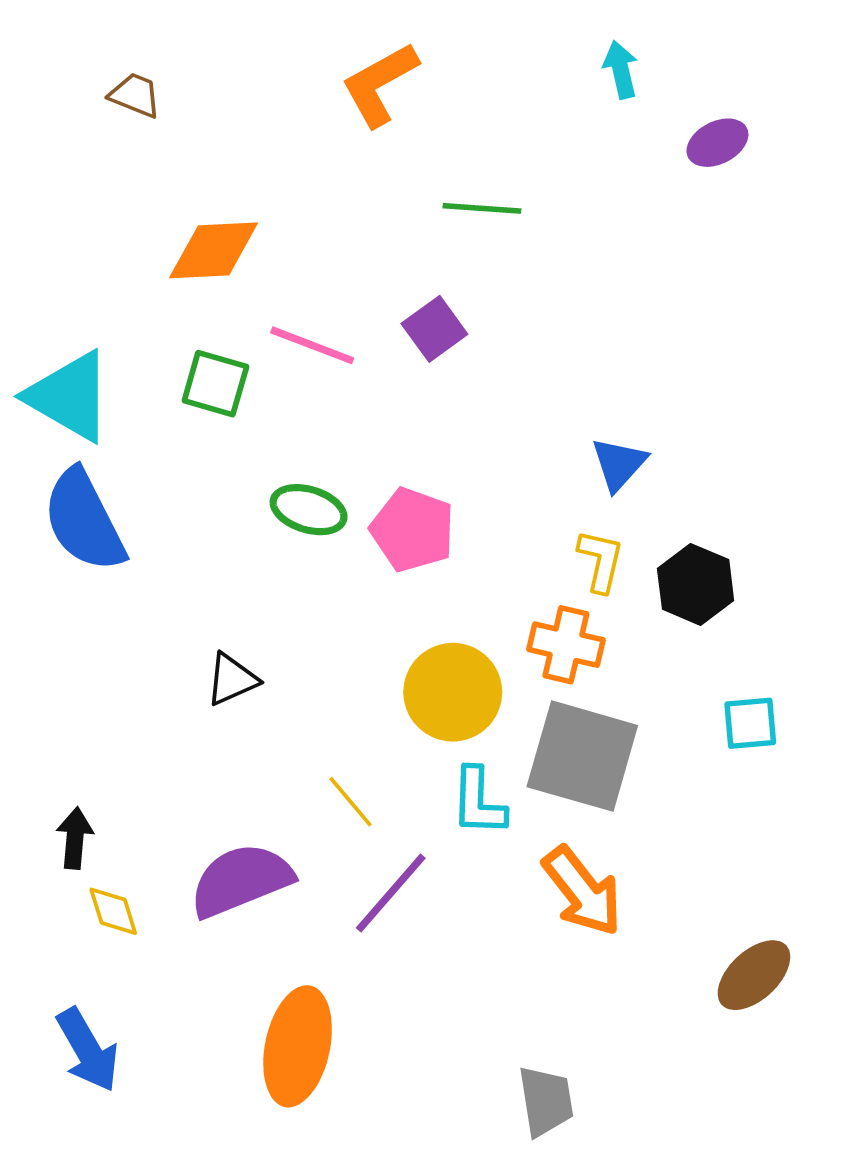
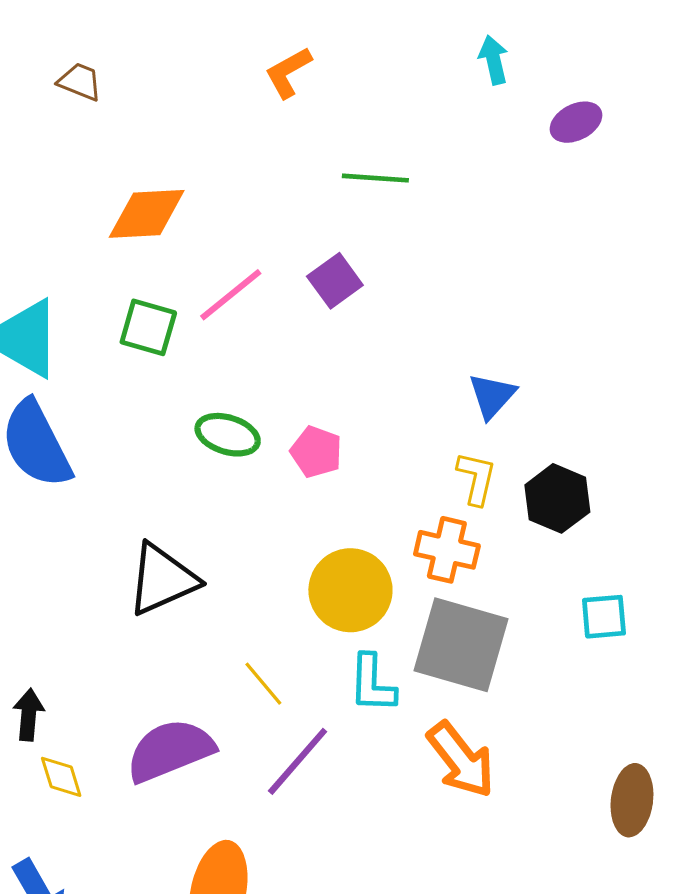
orange L-shape: (380, 84) -> (288, 72), size x0.7
pink line: (312, 345) -> (231, 295), turned -60
pink pentagon: (413, 530) -> (316, 452), size x0.7
black triangle: (232, 679) -> (162, 579), size x1.6
brown ellipse: (754, 975) -> (632, 800), moved, turned -40

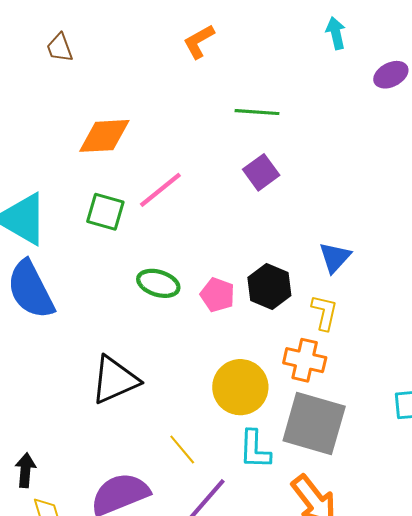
brown trapezoid: (80, 82) -> (60, 48), turned -132
purple square: (335, 281) -> (261, 172), moved
black hexagon: (557, 498) -> (269, 286), moved

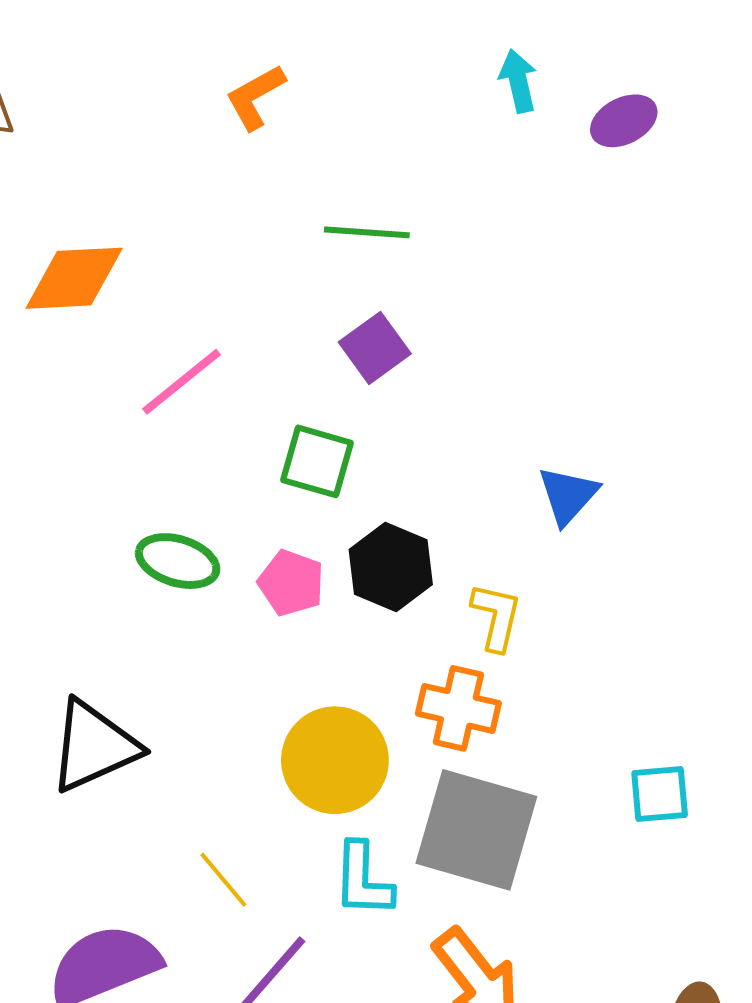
purple ellipse: (391, 75) -> (624, 121), moved
green square: (105, 212) -> (317, 461), moved
blue triangle: (335, 257) -> (568, 495), moved

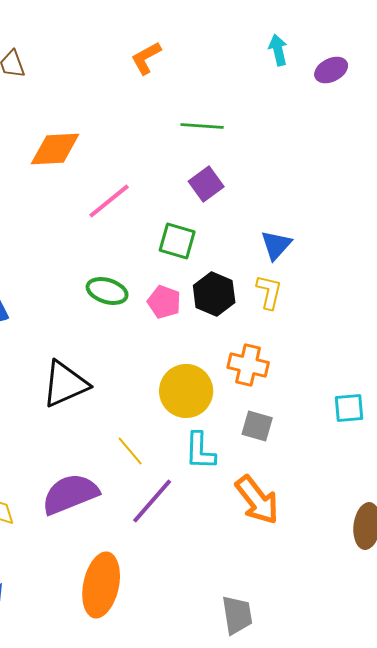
blue triangle: (568, 495) -> (276, 245), moved
yellow L-shape: (496, 617) -> (269, 292), moved
gray square: (476, 830) -> (257, 426), size x0.5

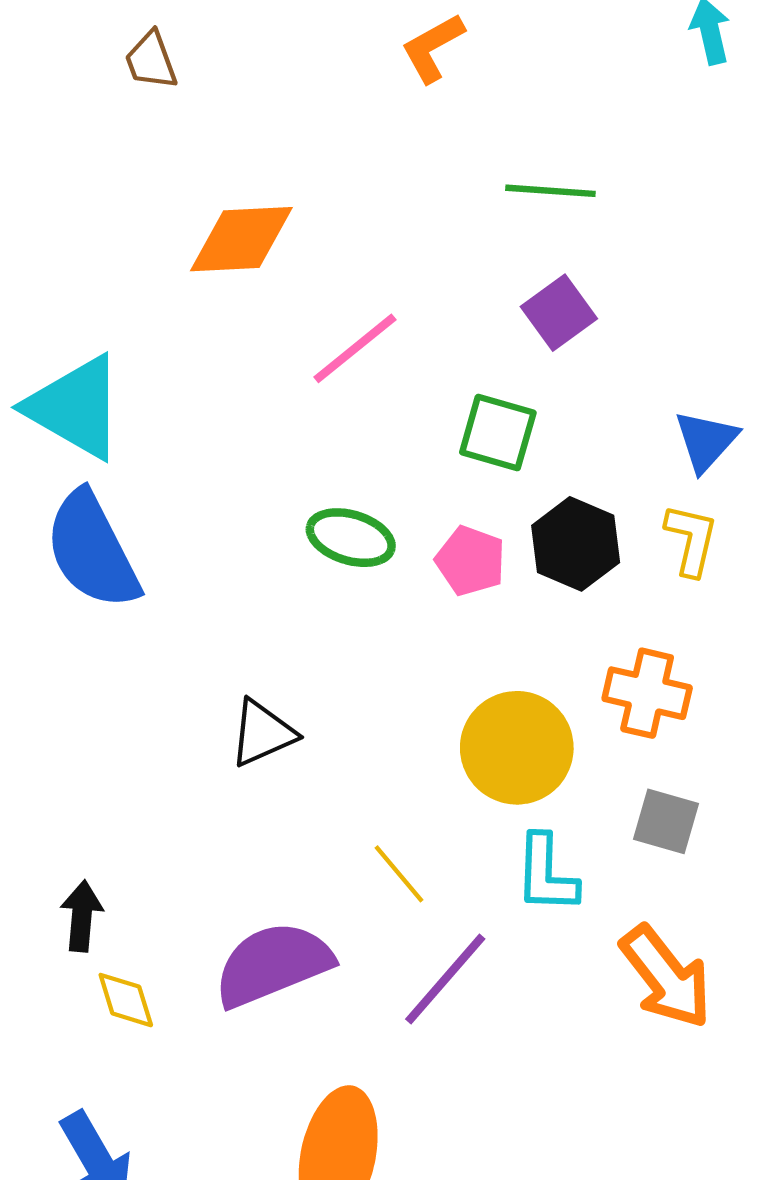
black triangle: (65, 384) -> (262, 733), size x0.7

